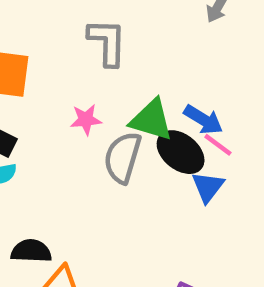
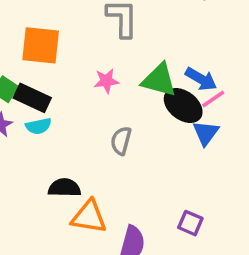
pink line: (218, 145) -> (213, 99), turned -70
gray semicircle: (123, 158) -> (121, 141), moved, size x0.7

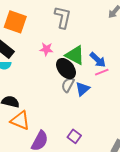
black ellipse: (183, 105) -> (66, 69), moved
blue triangle: (206, 133) -> (83, 89), moved
gray semicircle: (121, 141) -> (68, 85), moved

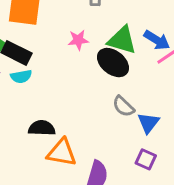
gray semicircle: (68, 85) -> (123, 106), moved, turned -63
blue triangle: (83, 89) -> (148, 123), moved

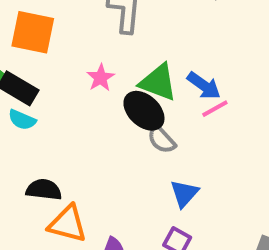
pink star: (78, 40) -> (101, 78), turned -30
cyan semicircle: (21, 76) -> (22, 120), turned 30
gray semicircle: (123, 106) -> (161, 139), moved

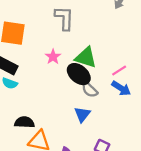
blue arrow: (204, 86) -> (121, 88), moved
blue triangle: (184, 193) -> (82, 114), moved

